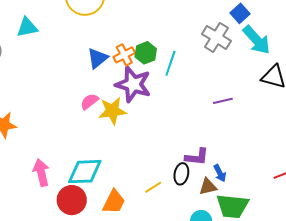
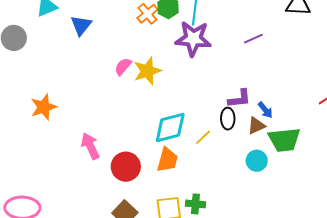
blue triangle: (97, 58) -> (81, 25), moved
purple star: (133, 84) -> (193, 39), moved
cyan diamond: (85, 172) -> (170, 127), moved

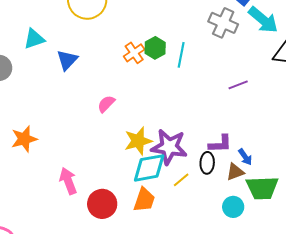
purple star: (193, 39) -> (169, 147), moved
yellow star: (147, 71) -> (138, 141), moved

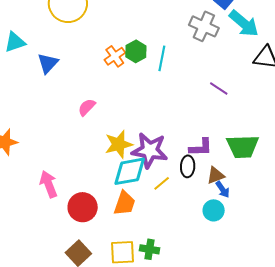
purple line: (238, 85) -> (219, 88), turned 54
blue arrow: (245, 157) -> (223, 189), moved
green trapezoid: (262, 188) -> (243, 146), moved

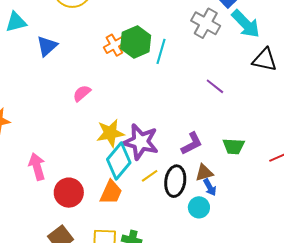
green hexagon: (136, 51) -> (136, 42), size x1.4
green trapezoid: (243, 146) -> (234, 146), size x0.7
purple L-shape: (201, 147) -> (192, 143), turned -30
black ellipse: (188, 166) -> (175, 181), moved, size x1.4
cyan diamond: (130, 171) -> (119, 161), turned -45

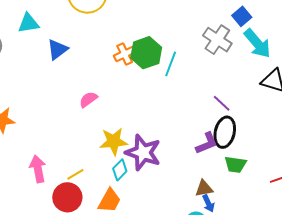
purple L-shape: (192, 143) -> (207, 143), moved
cyan diamond: (119, 161) -> (120, 170), size x0.6
yellow line: (150, 176) -> (75, 174), moved
black ellipse: (175, 181) -> (225, 132), moved

